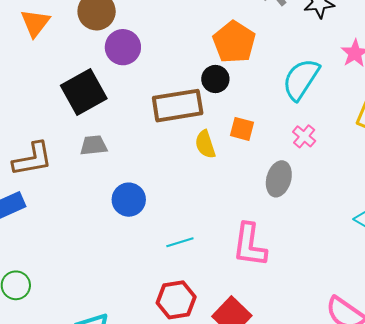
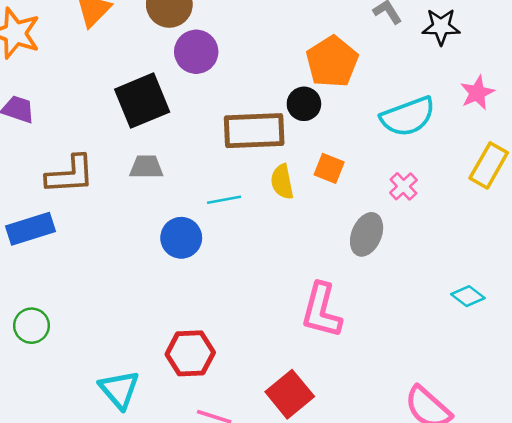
cyan semicircle: (301, 79) -> (408, 117), turned -150
cyan line: (180, 242) -> (224, 200), moved
red hexagon: (176, 300) -> (190, 353), moved

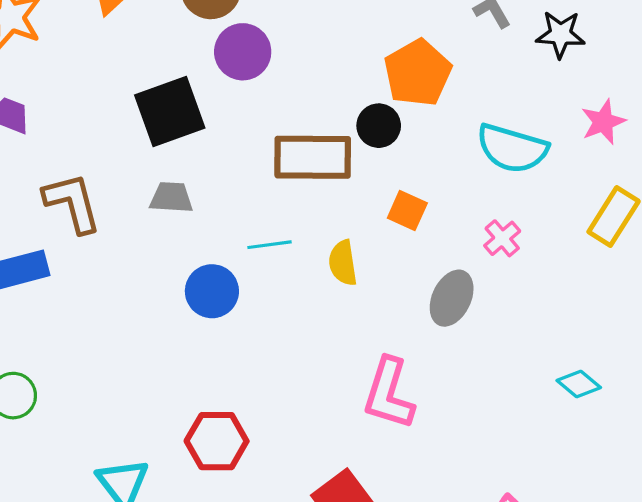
cyan semicircle: (408, 117) -> (512, 148), turned 34
brown L-shape: (70, 175) -> (72, 203), turned -104
yellow semicircle: (282, 182) -> (343, 263), moved

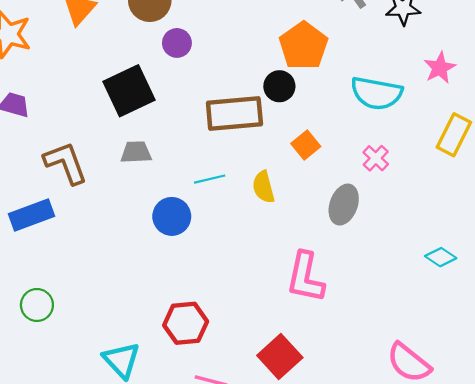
purple circle: (243, 52) -> (177, 43), size x0.7
orange square: (407, 210) -> (306, 145), turned 32

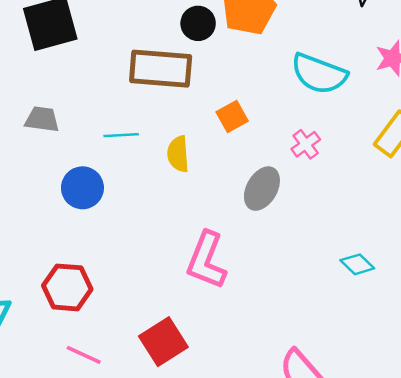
black circle: (279, 86) -> (198, 23), moved
gray trapezoid: (136, 152) -> (42, 119), moved
blue circle: (172, 216) -> (82, 188), moved

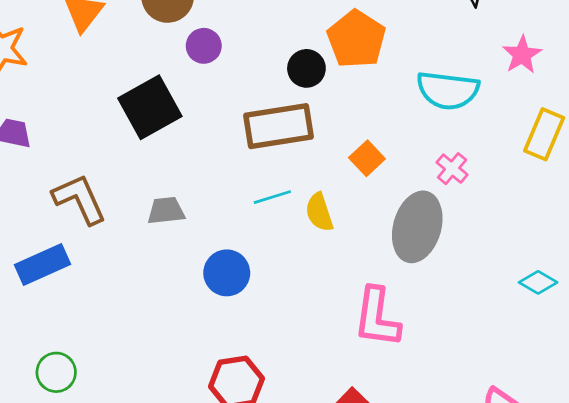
cyan line: (121, 135) -> (272, 197), moved
gray ellipse: (262, 189) -> (417, 227), size x1.4

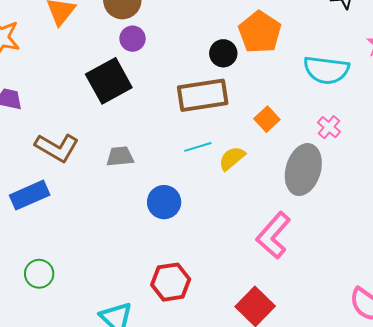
purple circle: (204, 46) -> (133, 39), moved
brown L-shape: (79, 199) -> (57, 147), turned 144
yellow semicircle: (319, 212) -> (232, 158), turned 68
pink L-shape: (377, 317) -> (273, 235), turned 33

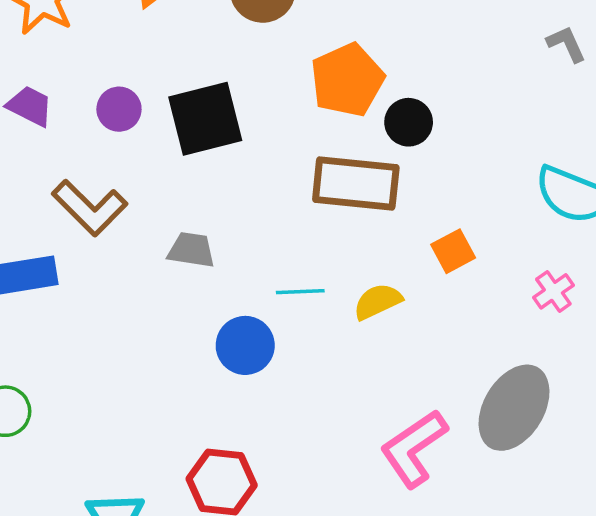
orange pentagon: (260, 32) -> (347, 80), moved
purple circle: (133, 39) -> (119, 109), moved
cyan line: (198, 147) -> (300, 292), moved
gray ellipse: (303, 170) -> (514, 408), moved

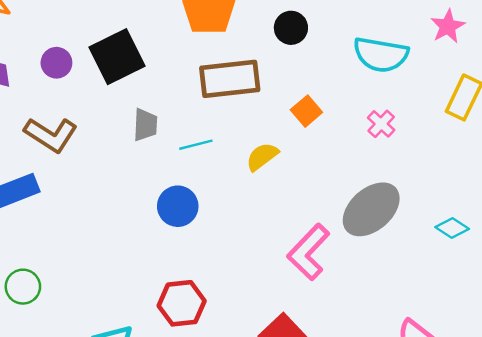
black circle: (409, 122) -> (291, 28), moved
gray trapezoid: (191, 250) -> (145, 125), moved, turned 96
cyan line: (300, 292) -> (196, 145), moved
gray ellipse: (514, 408) -> (371, 209), turned 30

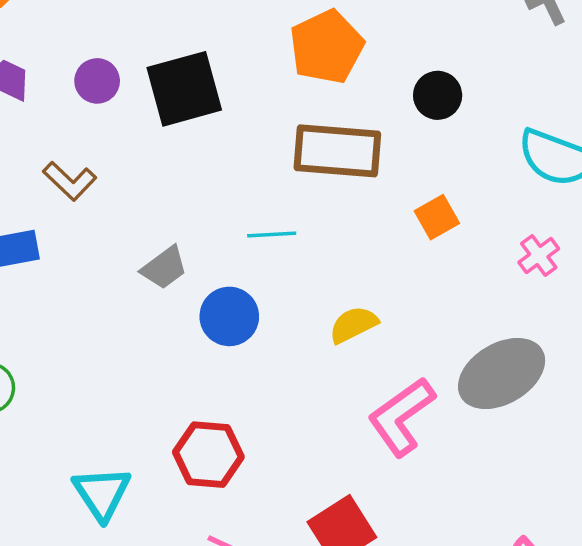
gray trapezoid: (145, 125) -> (164, 268), moved, turned 40
brown L-shape: (51, 135) -> (70, 181), size x0.7
yellow semicircle: (262, 157) -> (353, 325), moved

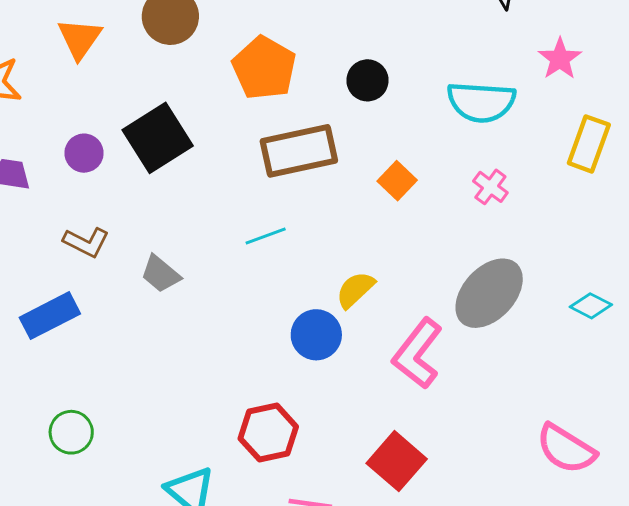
gray trapezoid: (164, 268) -> (161, 274), moved, turned 93
blue circle: (229, 316) -> (316, 335), moved

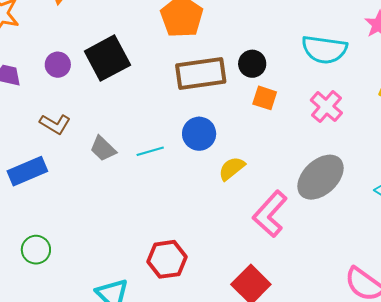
black circle: (367, 80) -> (252, 64), moved
orange square: (397, 181) -> (265, 98), turned -30
pink cross: (490, 187) -> (326, 107), size x1.4
cyan line: (266, 236) -> (150, 151), moved
blue circle: (316, 335) -> (199, 134), moved

